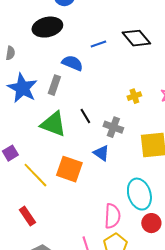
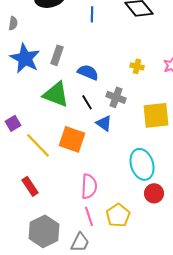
blue line: (98, 44) -> (92, 14), moved, turned -70
blue semicircle: (72, 63) -> (88, 72), moved
yellow cross: (134, 96) -> (137, 66), turned 32
black line: (85, 116) -> (87, 102), moved
pink semicircle: (112, 216) -> (89, 186), moved

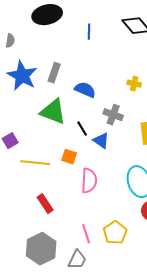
black line: (87, 102) -> (82, 129), moved
orange square: (72, 139) -> (69, 157), size x0.6
yellow line: (38, 145) -> (35, 163), turned -40
red rectangle: (30, 186) -> (45, 204), moved
pink semicircle: (89, 186) -> (89, 181), moved

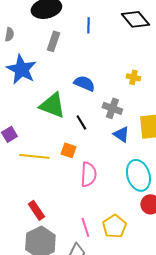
gray rectangle: (54, 73) -> (53, 41), moved
blue triangle: (101, 141) -> (121, 134), moved
red rectangle: (45, 204) -> (36, 210), moved

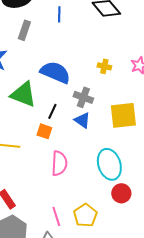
blue semicircle: (84, 83) -> (55, 72), size x1.4
black line: (81, 122) -> (52, 111), turned 56
blue triangle: (121, 134) -> (82, 120), moved
orange square: (68, 150) -> (44, 131), moved

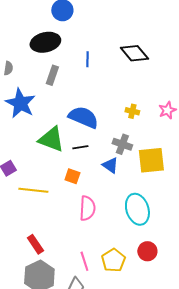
gray cross: (83, 97) -> (122, 144), moved
black line: (52, 111) -> (80, 147), moved, turned 56
red circle: (121, 193) -> (147, 251), moved

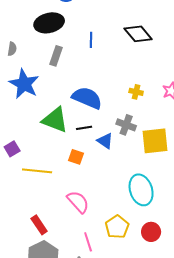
blue triangle: (110, 165) -> (105, 141), moved
pink semicircle: (87, 208) -> (78, 202), moved, turned -45
yellow pentagon: (113, 260) -> (117, 227), moved

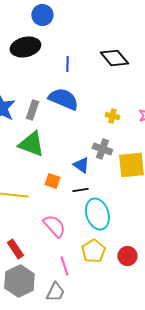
gray rectangle: (56, 56) -> (32, 110), moved
blue semicircle: (87, 98) -> (63, 99), moved
black line: (84, 128) -> (80, 190), moved
cyan ellipse: (141, 190) -> (97, 214), moved

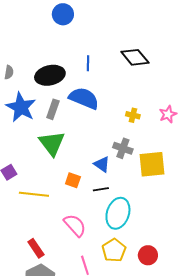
black ellipse: (25, 47) -> (50, 75), moved
green triangle: (31, 144) -> (52, 143), turned 32
cyan ellipse: (97, 214) -> (118, 213), turned 36

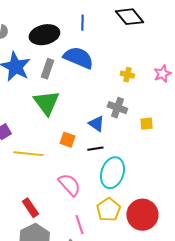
yellow square: (152, 164) -> (146, 124), size x0.5
red circle: (148, 255) -> (142, 215), size x1.6

